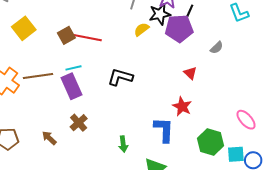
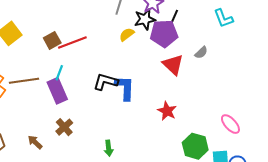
red line: (87, 37) -> (72, 42), turned -32
cyan line: (74, 68) -> (59, 73), turned -56
red triangle: (190, 73) -> (173, 65), moved, size x1.6
blue L-shape: (164, 130) -> (125, 88), moved

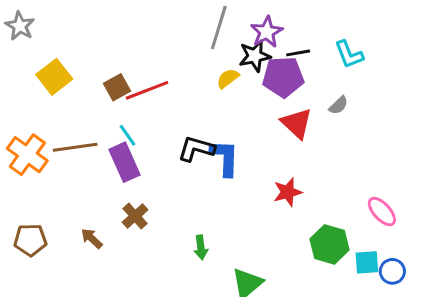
black line: (174, 17) -> (298, 53), turned 56
cyan L-shape: (223, 18) -> (349, 54), moved
cyan line: (59, 73) -> (128, 135), turned -56
red star: (167, 111) -> (288, 192), turned 30

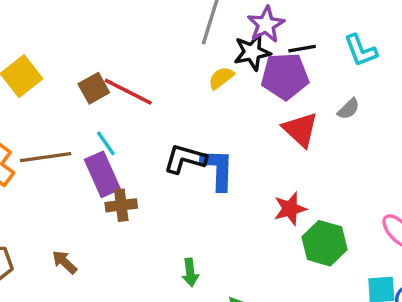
red line: (147, 90) -> (128, 92), turned 48
brown cross: (135, 216) -> (121, 205), moved, turned 35
green hexagon: (330, 244) -> (324, 243), moved

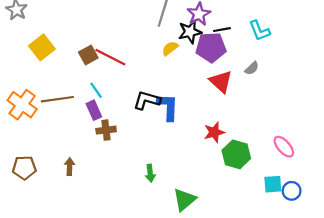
purple rectangle: (102, 174) -> (94, 110), size x0.7
brown arrow: (65, 262) -> (70, 167), turned 49

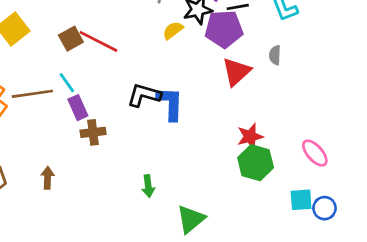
gray semicircle: (252, 68) -> (275, 55), turned 136
red triangle: (221, 82) -> (236, 72), turned 35
cyan line: (96, 90) -> (67, 83), moved
red star: (214, 132) -> (250, 136), moved

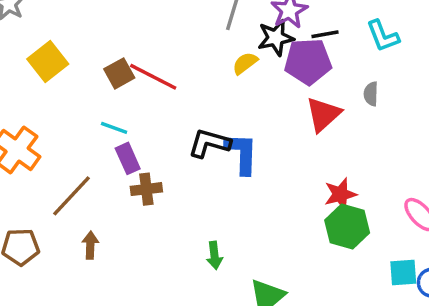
cyan line: (67, 83) -> (114, 128), turned -35
brown line: (32, 94) -> (72, 196), moved, turned -39

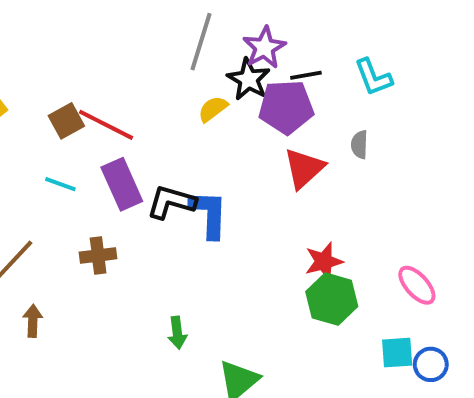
black star: (276, 38) -> (249, 79), turned -30
purple rectangle: (128, 158) -> (122, 184), moved, size x1.4

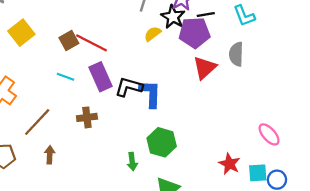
gray semicircle: (359, 145) -> (236, 54), size x1.5
red star: (324, 261) -> (229, 164), moved, turned -30
green hexagon: (332, 299) -> (162, 142), moved

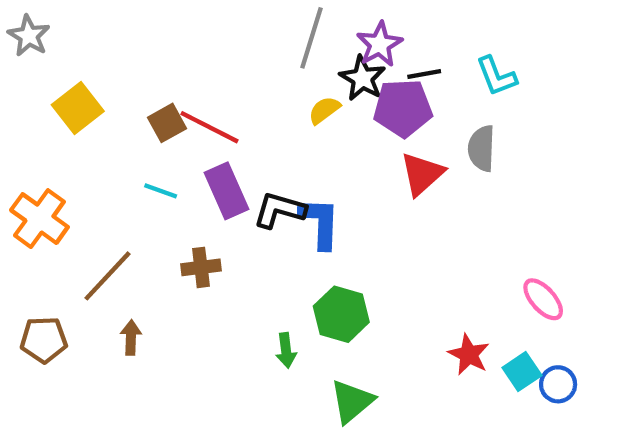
cyan square: (258, 173) -> (522, 372), turned -30

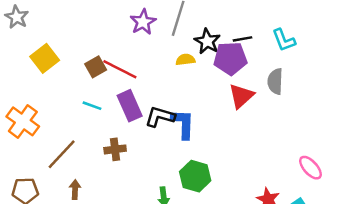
purple star: (379, 44) -> (143, 22), moved
yellow semicircle: (324, 110) -> (185, 60), turned 30

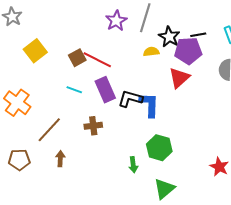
red triangle: (241, 96) -> (179, 78), moved

